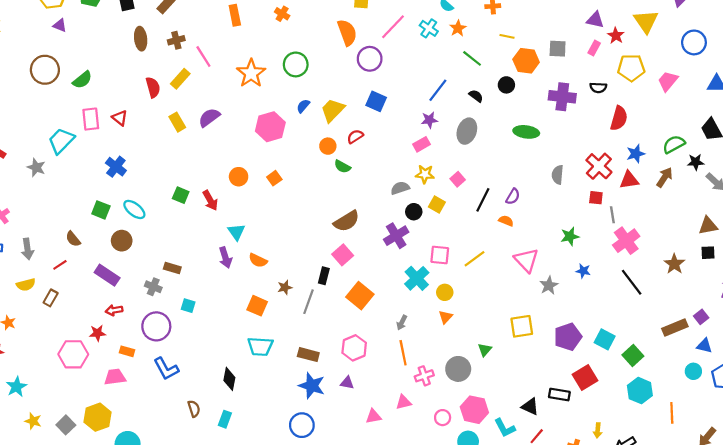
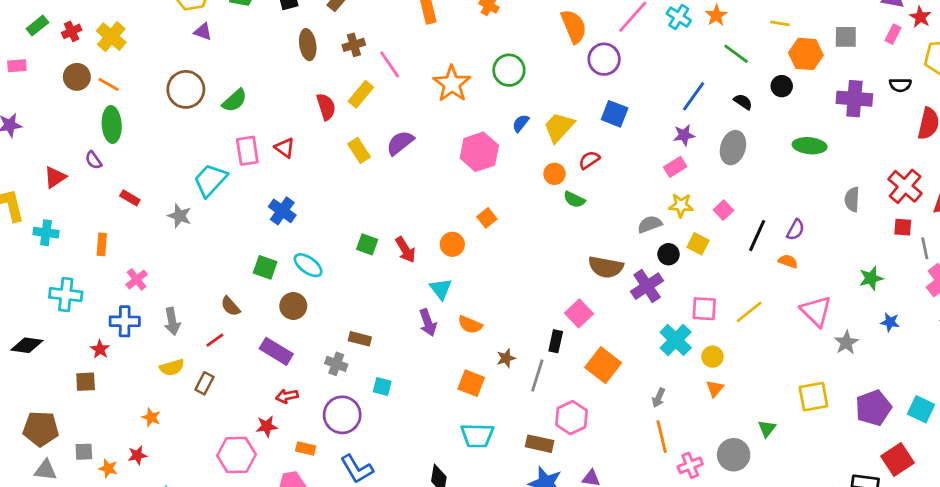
orange circle: (239, 177) -> (452, 244), moved
brown semicircle: (347, 221) -> (606, 267), moved, turned 44
pink hexagon: (354, 348) -> (572, 418), moved

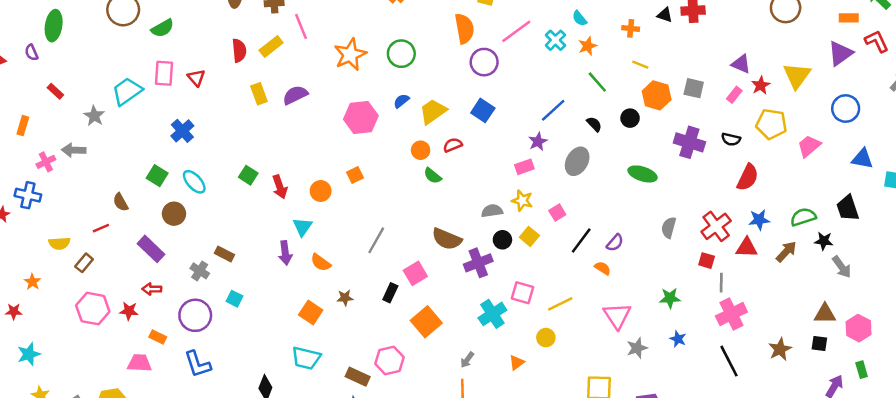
purple star: (684, 135) -> (538, 142), turned -30
gray arrow: (172, 321) -> (74, 150), moved, turned 90
yellow circle: (712, 357) -> (546, 338), moved
gray line: (537, 376) -> (376, 240), moved
pink hexagon: (236, 455) -> (93, 309), moved

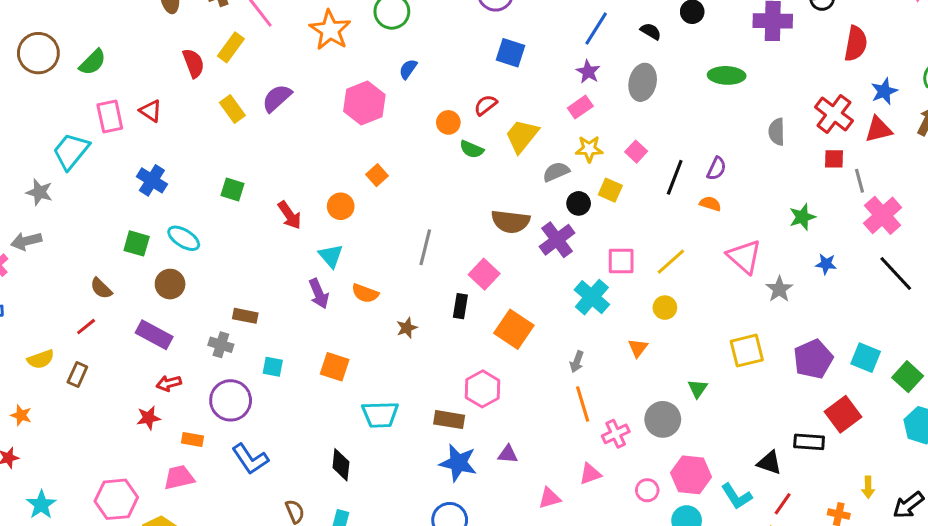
yellow trapezoid: (433, 111) -> (522, 136), moved
green square: (248, 175) -> (232, 190), moved
pink hexagon: (93, 309) -> (116, 499), moved
orange square: (311, 312) -> (335, 367), moved

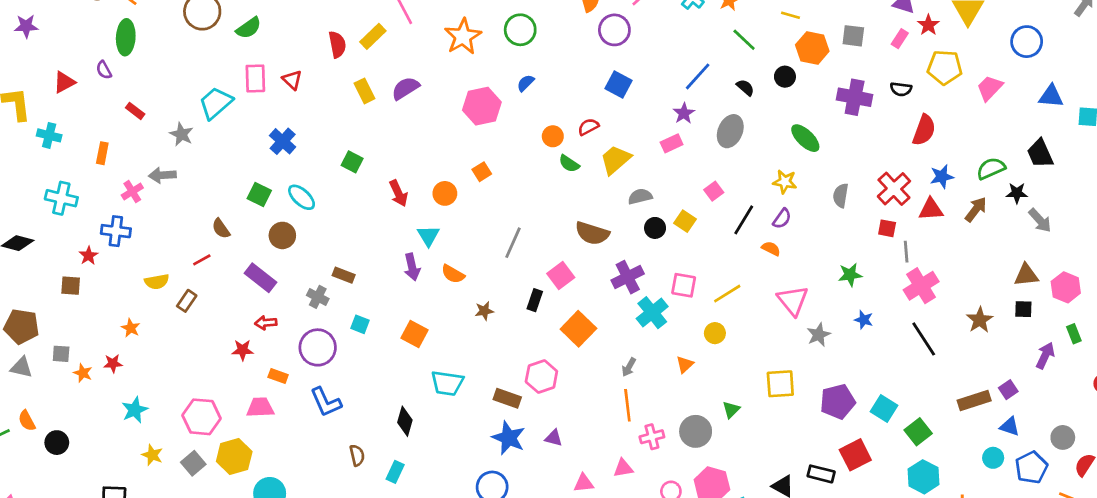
green ellipse: (727, 75) -> (805, 138), turned 32
yellow star: (589, 149) -> (785, 182), moved
purple cross: (557, 240) -> (628, 277), moved

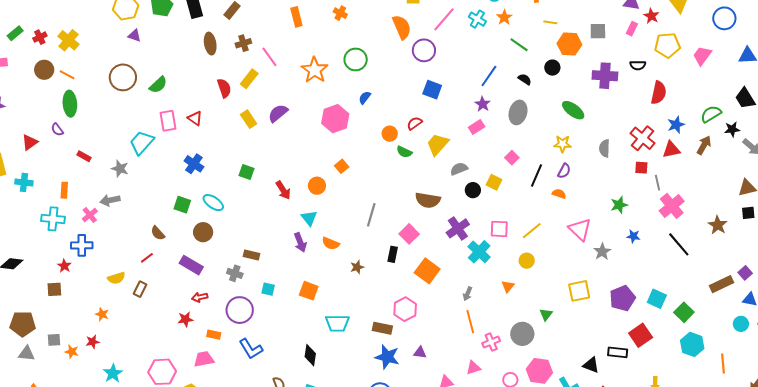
cyan cross: (61, 198) -> (53, 219), moved

